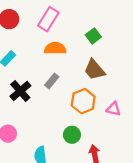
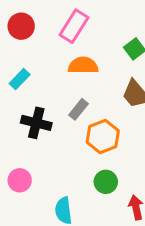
black cross: (20, 91) -> (36, 123), turned -35
orange hexagon: (83, 101) -> (103, 136), moved

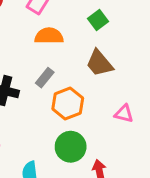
green circle: (106, 182) -> (71, 147), size x1.4

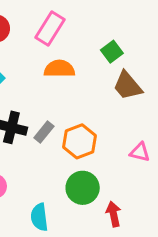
brown trapezoid: (99, 63) -> (127, 86), moved
gray rectangle: (45, 78) -> (44, 132), moved

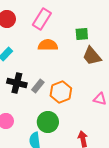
green square: (112, 52) -> (82, 34), turned 32
green circle: (83, 188) -> (48, 122), moved

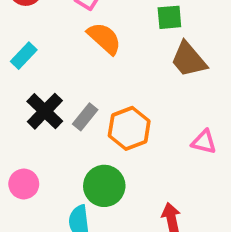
orange semicircle: (48, 45) -> (104, 38), turned 42
black cross: (17, 83) -> (45, 111), turned 30

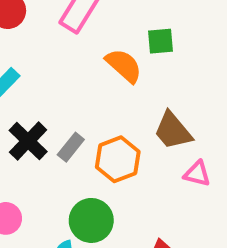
orange semicircle: (104, 38) -> (124, 66), moved
brown trapezoid: (189, 59) -> (173, 131), moved

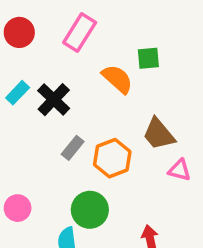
black cross: (28, 141) -> (54, 100), moved

